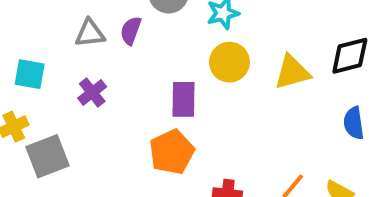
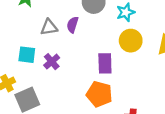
cyan square: (30, 74) -> (27, 55), moved
orange pentagon: (172, 152) -> (99, 94), turned -30

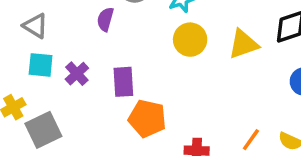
gray triangle: (49, 27) -> (35, 26), moved, turned 42
purple rectangle: (105, 63) -> (123, 82), moved

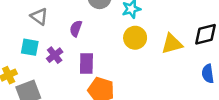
purple semicircle: (105, 19) -> (76, 28), moved
gray triangle: (35, 26) -> (39, 16), moved

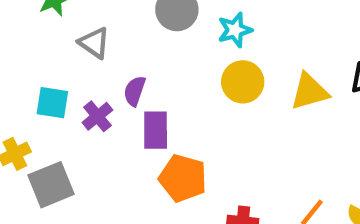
gray triangle: (39, 16) -> (94, 43), moved
purple semicircle: (76, 28) -> (135, 91), moved

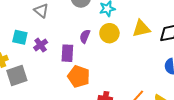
purple semicircle: (135, 91) -> (85, 36), moved
yellow triangle: (309, 92) -> (141, 29), moved

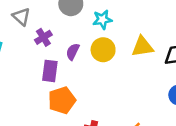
purple cross: (41, 45) -> (43, 37), moved
orange pentagon: (79, 76) -> (62, 100), turned 30

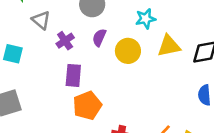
cyan star: (102, 20) -> (146, 19), moved
purple semicircle: (73, 52) -> (99, 38), moved

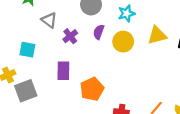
cyan star: (146, 19) -> (126, 13), moved
purple rectangle: (73, 75) -> (63, 71), moved

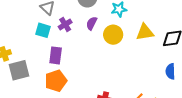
cyan square: (27, 50) -> (43, 30), moved
orange pentagon: (92, 89) -> (56, 81), moved

